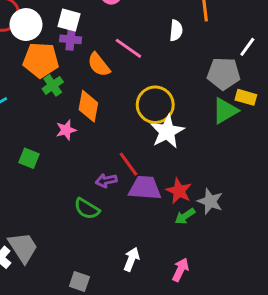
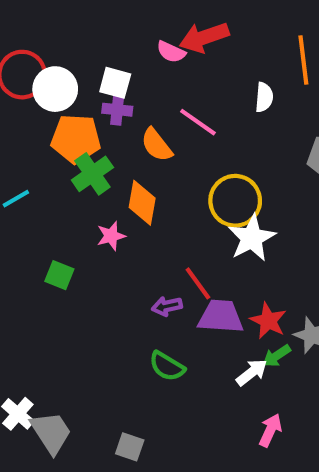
green cross: (53, 85) -> (92, 174), size x1.4
green semicircle: (87, 209) -> (167, 366), moved
gray trapezoid: (23, 247) -> (51, 432), moved
white arrow: (131, 259) -> (252, 372), moved, turned 30

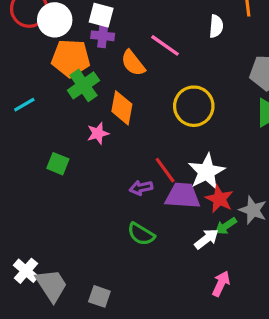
white star: (252, 238) -> (207, 172), moved
gray square: (130, 447) -> (99, 296), moved

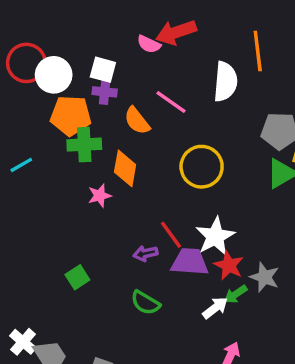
white semicircle: (216, 26) -> (225, 82), size x1.6
green cross: (83, 85) -> (84, 145), turned 32
green square: (58, 164) -> (77, 277), moved, turned 35

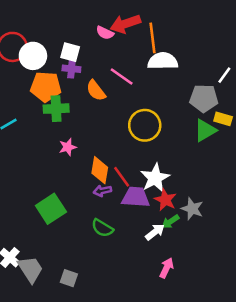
orange line: (258, 51) -> (152, 38), moved
white semicircle: (225, 82) -> (163, 61), turned -96
orange diamond: (125, 168) -> (100, 170), moved
green square: (77, 277) -> (51, 209), size x1.6

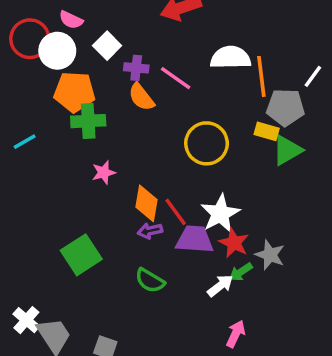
pink semicircle: (105, 33) -> (71, 20), moved
orange line: (152, 38) -> (261, 76), moved
white square: (70, 52) -> (107, 46), turned 30
purple cross: (71, 69) -> (136, 68), moved
yellow rectangle: (223, 119) -> (267, 131), moved

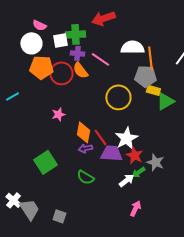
red circle: (30, 39) -> (61, 73), moved
white square: (107, 46) -> (60, 40), turned 35
gray pentagon: (285, 107) -> (145, 76), moved
green cross: (88, 121) -> (75, 34), moved

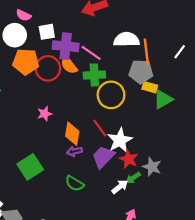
green cross: (75, 34) -> (94, 75), moved
purple cross: (77, 53) -> (66, 46), size x1.6
red line: (100, 137) -> (100, 128), moved
purple trapezoid: (111, 153) -> (103, 157), turned -50

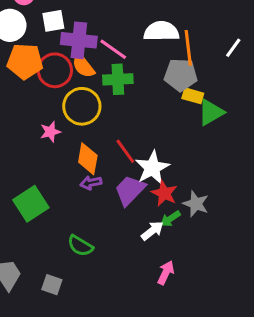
yellow circle: (111, 95) -> (82, 106), moved
green semicircle: (74, 183) -> (80, 246), moved

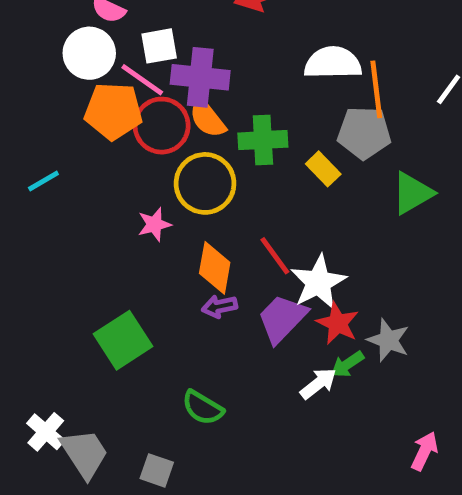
pink line: (113, 49) -> (142, 80), moved
yellow rectangle: (193, 96) -> (323, 169), moved, turned 30
pink arrow: (166, 273) -> (424, 451), moved

